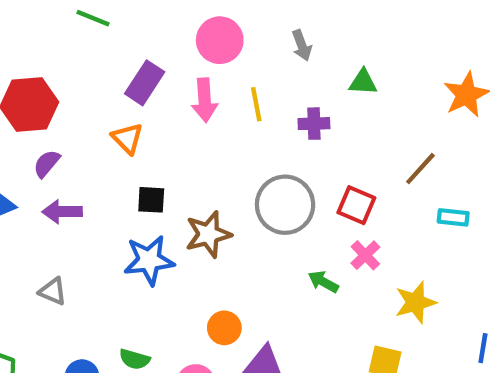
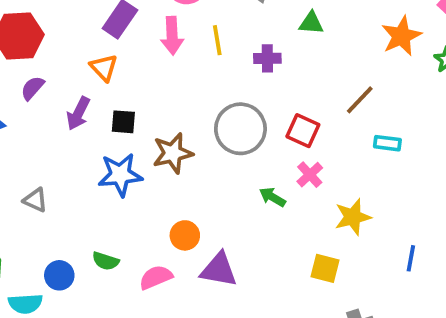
purple arrow: (62, 212) -> (78, 113), moved, turned -64

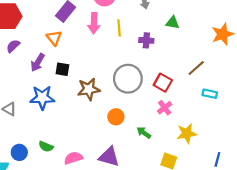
blue star: (120, 175) -> (42, 98), moved
green arrow: (272, 197) -> (144, 133), moved
orange circle: (185, 235) -> (116, 117), moved

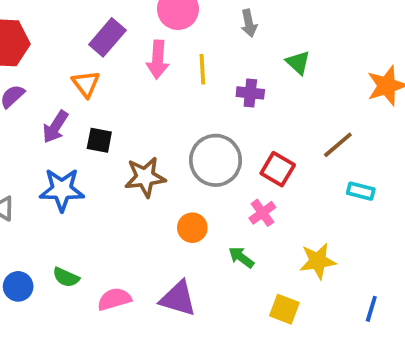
green triangle: (173, 23) -> (298, 63), turned 32
pink cross: (165, 108) -> (262, 213), moved

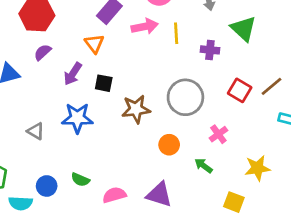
pink arrow: (158, 60) -> (145, 26), turned -105
green triangle: (298, 63) -> (243, 29), size x1.5
red square: (278, 169) -> (240, 90), moved

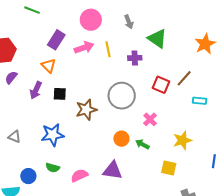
blue star: (77, 118) -> (53, 135), moved
orange circle: (169, 145) -> (121, 139), moved

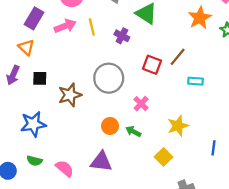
purple cross: (135, 58) -> (122, 36), turned 32
yellow square: (169, 168) -> (163, 157), turned 35
pink semicircle: (79, 175) -> (65, 168), turned 66

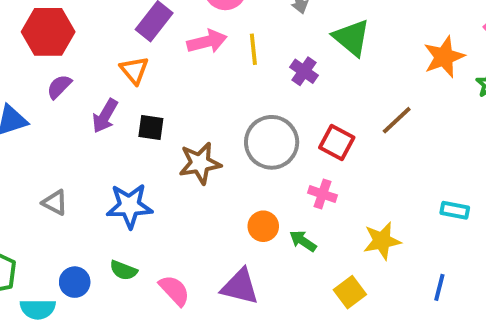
red square: (152, 65) -> (337, 142), moved
cyan rectangle: (195, 81) -> (455, 210), moved
pink cross: (141, 104) -> (322, 194), turned -32

